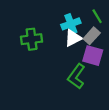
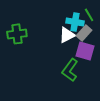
cyan cross: (71, 24) -> (75, 22), moved, turned 30
green cross: (32, 39) -> (17, 34), moved

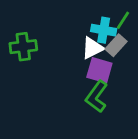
green line: (89, 15) -> (123, 20), turned 64
purple square: (85, 51) -> (99, 70), moved

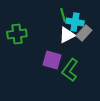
green line: (123, 20) -> (63, 15), moved, turned -48
purple square: (99, 70) -> (52, 60), moved

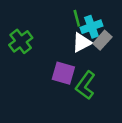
cyan cross: (75, 22) -> (91, 27), turned -30
green cross: (17, 34) -> (21, 41), turned -30

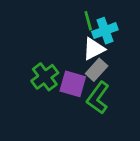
gray rectangle: (102, 40) -> (97, 70), moved
green cross: (21, 41) -> (45, 77), moved

